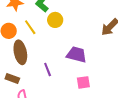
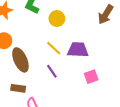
yellow circle: (55, 20) -> (57, 19), moved
yellow line: (30, 27) -> (54, 48), moved

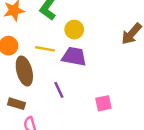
yellow line: (54, 48) -> (45, 49), moved, turned -42
purple trapezoid: (78, 50) -> (74, 56), moved

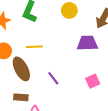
yellow circle: (74, 30) -> (69, 10), moved
purple trapezoid: (74, 56) -> (87, 43), moved

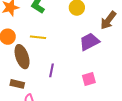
purple trapezoid: (87, 43) -> (89, 42), turned -35
purple line: (53, 78) -> (51, 70), turned 40

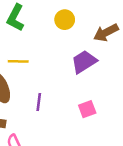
brown arrow: (108, 20) -> (106, 33), turned 30

